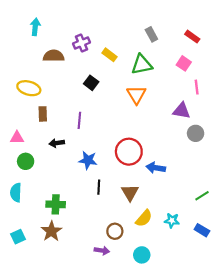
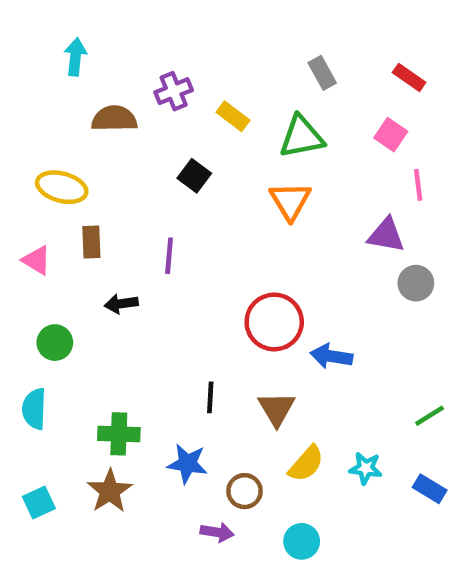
pink triangle: (17, 138) -> (37, 260), moved, turned 32
blue star: (88, 160) -> (187, 464), moved

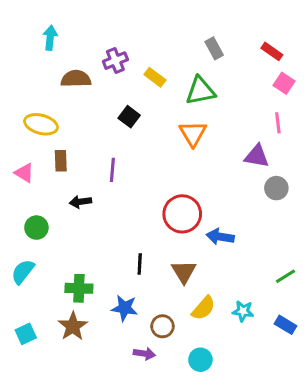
pink square: (391, 135) -> (284, 83), moved
cyan semicircle: (34, 409) -> (23, 272), turned 36

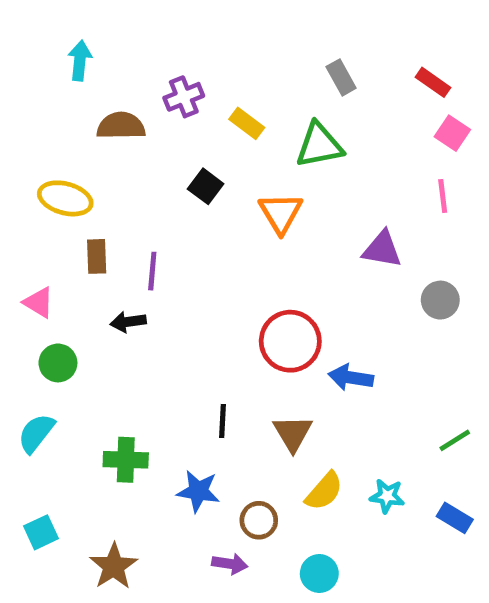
orange triangle: (193, 133) -> (281, 213), moved
purple triangle: (257, 156) -> (382, 249), moved
purple line: (112, 170) -> (152, 271), moved
pink triangle: (24, 173) -> (39, 302), moved
brown star: (73, 326) -> (114, 566), moved

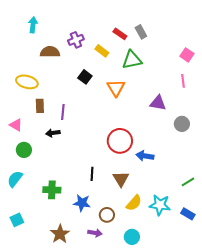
red rectangle: (433, 82) -> (120, 34), moved
cyan star: (387, 496) -> (160, 205), size x1.5
brown star: (114, 566) -> (60, 234), moved

